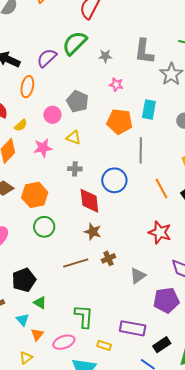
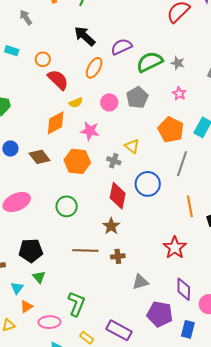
green semicircle: (75, 43) -> (150, 62), moved
yellow triangle: (74, 138) -> (132, 146), moved
orange hexagon: (35, 195) -> (77, 161), moved

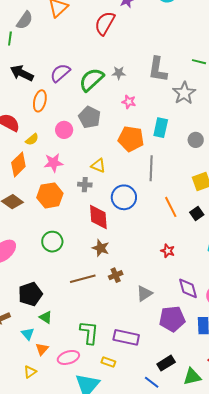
red star: (175, 248) -> (168, 251), size x0.6
purple rectangle: (119, 330) -> (126, 337), moved

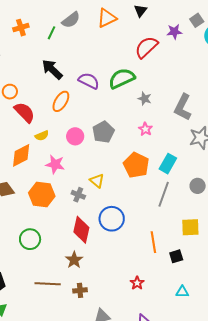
purple semicircle: (60, 73) -> (89, 81), turned 50
green semicircle: (91, 80) -> (122, 78), moved
gray line: (151, 168) -> (164, 194), moved

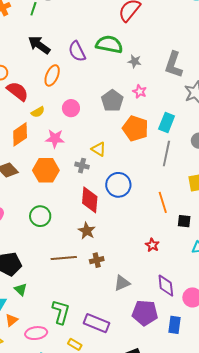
green semicircle: (122, 78) -> (109, 44), turned 44
purple semicircle: (89, 81) -> (77, 51), turned -135
gray pentagon: (103, 132) -> (112, 101), moved
black square: (176, 256) -> (184, 221), moved, turned 32

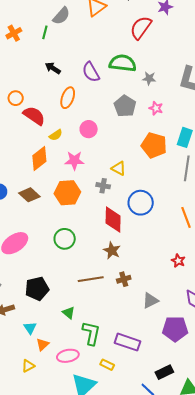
black arrow: (39, 45) -> (53, 68), size x0.7
gray pentagon: (112, 101) -> (125, 106), moved
green triangle: (21, 289) -> (69, 313), moved

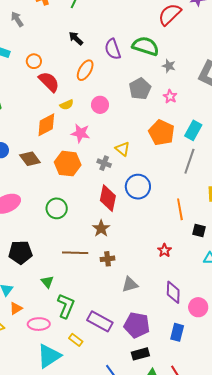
purple pentagon: (175, 329) -> (137, 325), moved
black rectangle: (164, 372) -> (140, 354), moved

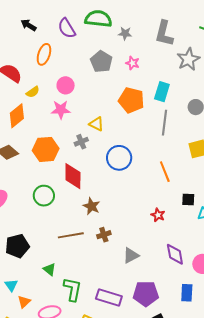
pink star: (80, 133) -> (61, 110), moved
gray cross: (104, 163) -> (81, 142), turned -32
red diamond: (108, 198) -> (73, 176), moved
black square: (199, 230) -> (188, 200), moved

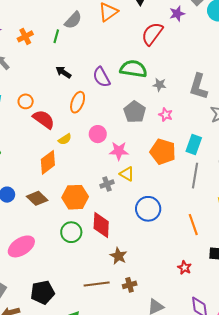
pink star: (61, 110) -> (119, 151), moved
gray cross: (81, 142) -> (107, 184), moved
green circle: (44, 196) -> (71, 232), moved

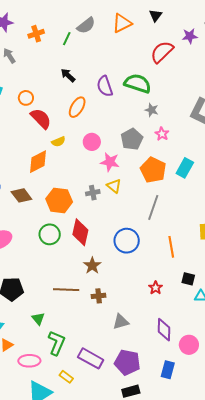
gray star: (159, 85) -> (152, 110), moved
gray pentagon: (135, 112) -> (132, 139), moved
gray line: (195, 176) -> (153, 207), moved
blue circle: (148, 209) -> (127, 241), moved

